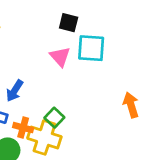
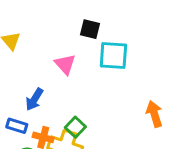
pink triangle: (60, 57) -> (65, 64), moved

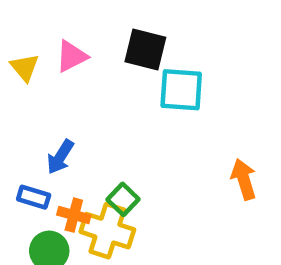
black square: (90, 29) -> (145, 50), size x1.4
pink triangle: (65, 64) -> (72, 56), moved, turned 45

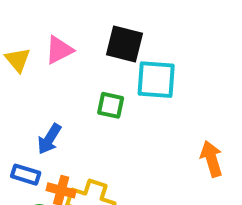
green square: (123, 199) -> (111, 105), moved, turned -32

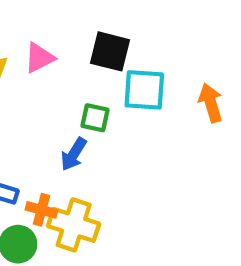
blue arrow: (49, 139) -> (74, 154), moved
orange arrow: (211, 159) -> (211, 103), moved

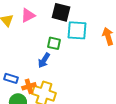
orange cross: (42, 210) -> (29, 86), turned -32

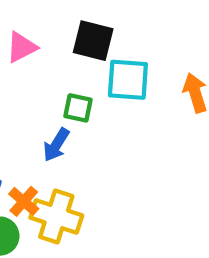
orange cross: (29, 86) -> (24, 201), turned -32

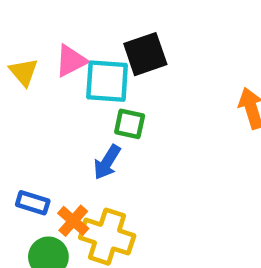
black square: (93, 41) -> (145, 54), turned -33
cyan square: (128, 80) -> (107, 81), moved

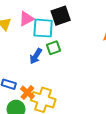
green square: (130, 124) -> (53, 48), turned -32
blue arrow: (107, 162) -> (36, 56), moved

